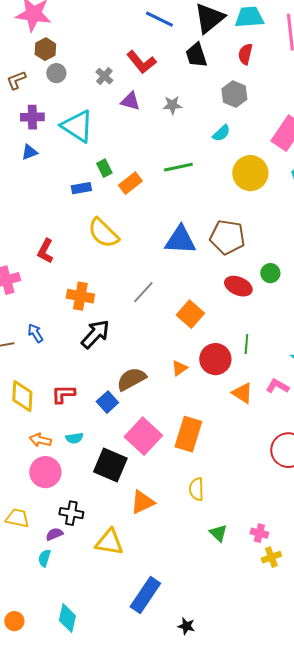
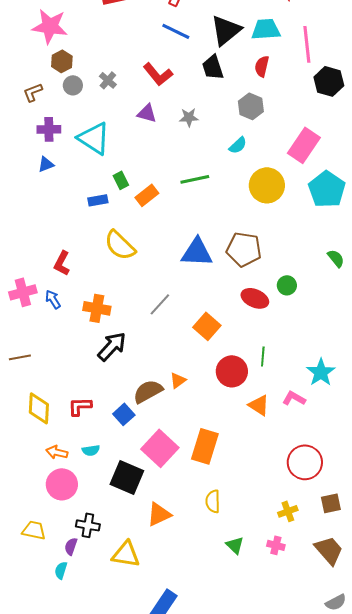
gray cross: (104, 76) -> (108, 80), moved
blue arrow: (35, 333) -> (53, 299), moved
orange triangle: (179, 368) -> (178, 380), moved
purple semicircle: (54, 534) -> (71, 546), turned -48
yellow cross: (271, 557) -> (288, 511), moved

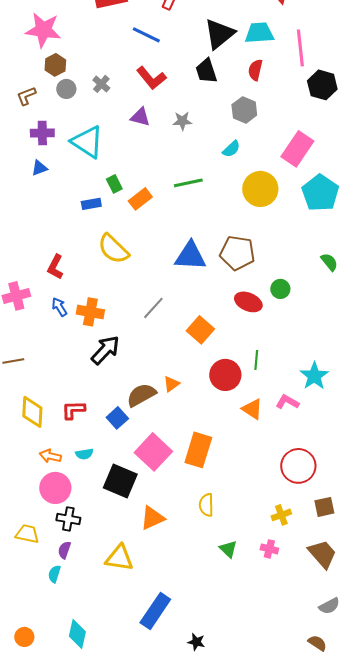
blue line: (176, 31) -> (146, 35), moved
blue arrow: (53, 299) -> (59, 307), moved
black cross: (88, 525) -> (68, 519), moved

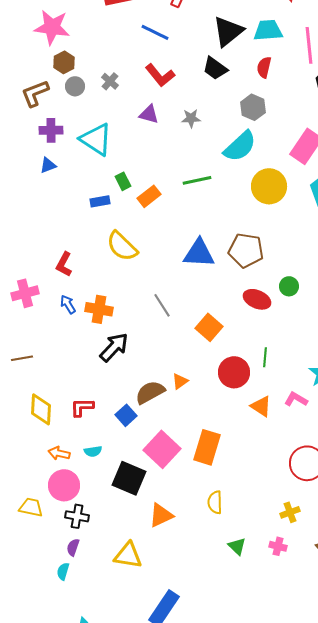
black trapezoid: (206, 71) -> (215, 68), turned -36
brown L-shape: (26, 96) -> (35, 93), size x1.4
cyan semicircle: (231, 149) -> (240, 146), size x1.8
gray line: (153, 308) -> (162, 305), turned -75
yellow trapezoid: (27, 534) -> (31, 507), moved

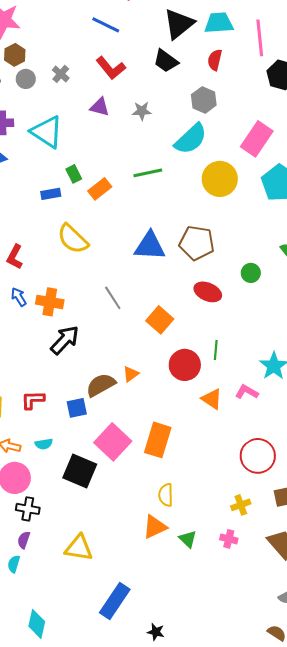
green circle: (289, 286) -> (251, 273), moved
blue square: (126, 415) -> (77, 408), turned 30
orange triangle: (161, 515) -> (155, 527), moved

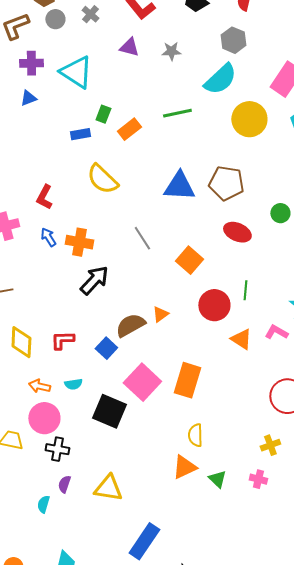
green rectangle: (74, 174) -> (103, 114), turned 48
blue square: (77, 408) -> (106, 348), turned -35
purple semicircle: (24, 540) -> (64, 484), moved

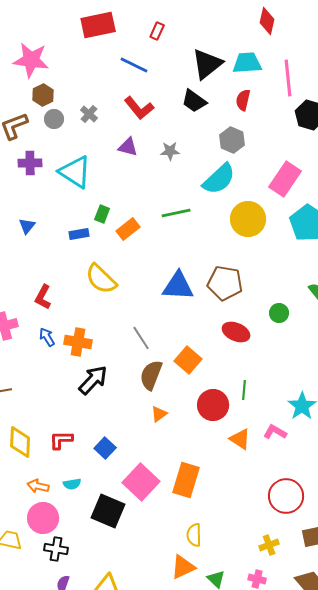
blue triangle: (28, 98) -> (27, 226), moved, turned -30
brown semicircle: (130, 325) -> (151, 375), moved, turned -40

